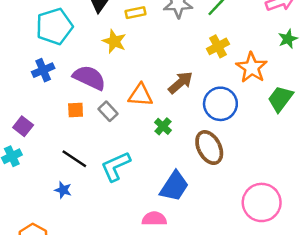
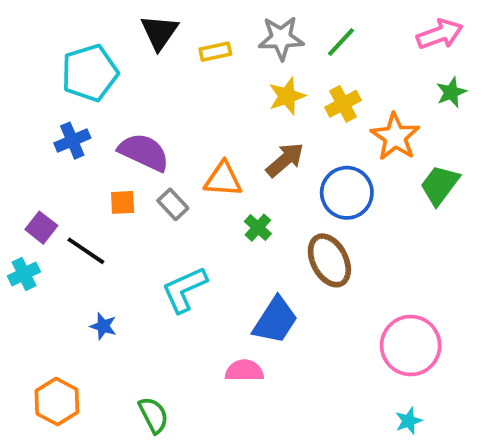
yellow star: (114, 41) -> (287, 96), moved, turned 30
black line: (74, 159) -> (86, 251), moved

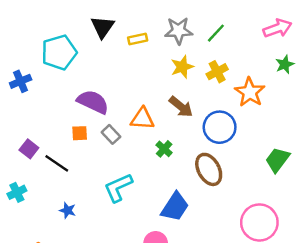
blue cross: (72, 141) -> (21, 81), moved
brown arrow: (285, 160) -> (181, 107), turned 80
green trapezoid: (440, 185) -> (277, 160), moved
cyan cross: (24, 274) -> (17, 192), moved

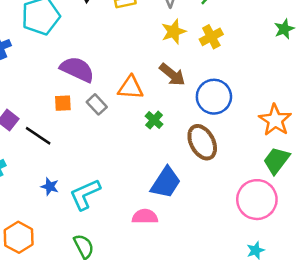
orange star: (250, 92) -> (275, 120), moved
green trapezoid: (277, 160) -> (276, 160), moved
cyan L-shape: (118, 187) -> (85, 194), moved

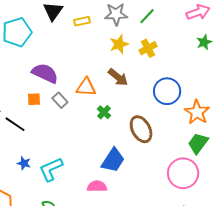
blue circle: (214, 97) -> (167, 91), moved

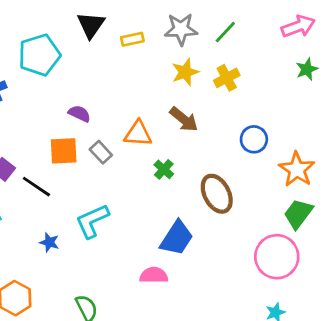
purple semicircle: (45, 73) -> (79, 114), size x0.6
blue circle: (167, 91) -> (254, 139), size x0.7
orange square: (34, 99) -> (64, 151), size x1.5
cyan L-shape: (51, 169) -> (92, 221), moved

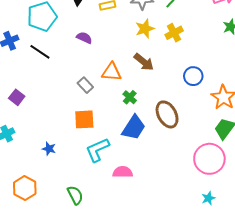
purple semicircle: (79, 114) -> (84, 38), moved
orange square: (64, 151) -> (84, 119), moved
black line: (36, 187) -> (40, 52), moved
cyan L-shape: (92, 221) -> (97, 150), moved
blue trapezoid: (177, 238) -> (134, 128), moved

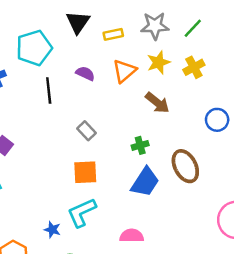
black line: (40, 52) -> (49, 91), moved, turned 50
orange triangle: (112, 72) -> (124, 71), moved, turned -45
green cross: (130, 97) -> (140, 145), turned 32
blue star: (49, 149) -> (52, 230), moved
cyan L-shape: (97, 150) -> (82, 213), moved

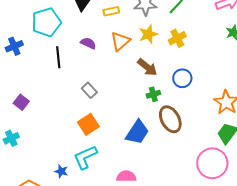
blue circle: (217, 120) -> (182, 78), moved
green cross: (140, 145) -> (153, 94), moved
orange square: (85, 172) -> (88, 124), turned -30

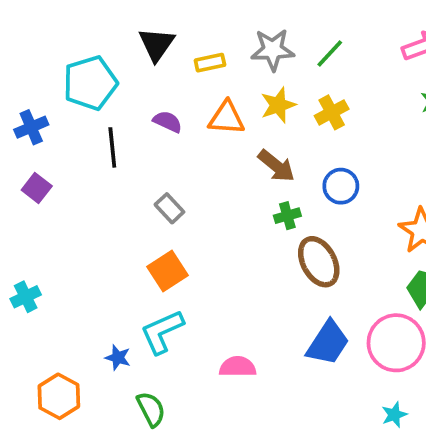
orange triangle: (120, 41) -> (227, 118), turned 45
purple square: (21, 102) -> (37, 188), moved
blue trapezoid: (137, 132) -> (328, 343), moved

